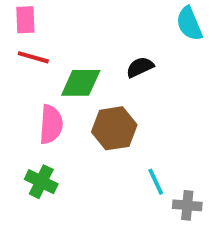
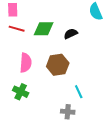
green diamond: (81, 83) -> (44, 29), moved
gray cross: (187, 205) -> (68, 112), moved

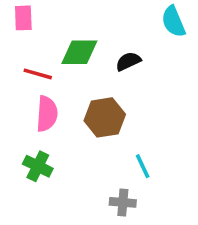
red line: (17, 29) -> (38, 74), moved

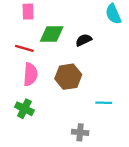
pink rectangle: (23, 18) -> (28, 12), moved
cyan line: (143, 166) -> (104, 103), moved, turned -63

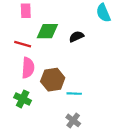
brown hexagon: (68, 77) -> (53, 80), moved
cyan line: (104, 103) -> (74, 94), moved
gray cross: (80, 132) -> (73, 120), turned 32

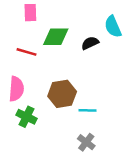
cyan semicircle: (103, 13) -> (113, 27), moved
pink semicircle: (28, 68) -> (16, 89), moved

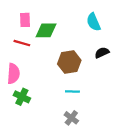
pink rectangle: (30, 13) -> (25, 20), moved
black semicircle: (90, 43) -> (102, 53), moved
brown hexagon: (62, 94) -> (69, 62), moved

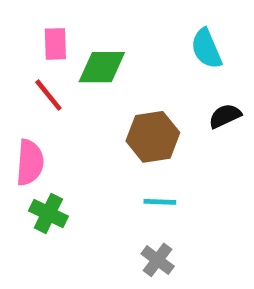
red line: (22, 43) -> (48, 95), turned 35

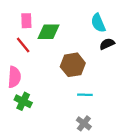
black semicircle: (225, 116) -> (107, 44), moved
cyan line: (160, 202) -> (85, 95), moved
gray cross: (158, 260) -> (84, 123), moved

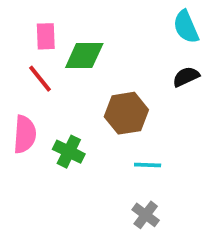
cyan semicircle: (98, 23) -> (186, 27), moved
green cross: (23, 101) -> (69, 152), moved

